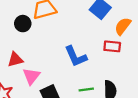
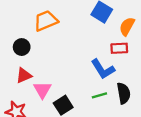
black circle: (23, 24) -> (22, 47), moved
blue L-shape: (76, 56) -> (103, 69), moved

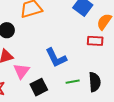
blue L-shape: (103, 69) -> (56, 58), moved

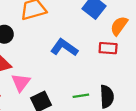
blue L-shape: (56, 58) -> (64, 48), moved, turned 150

